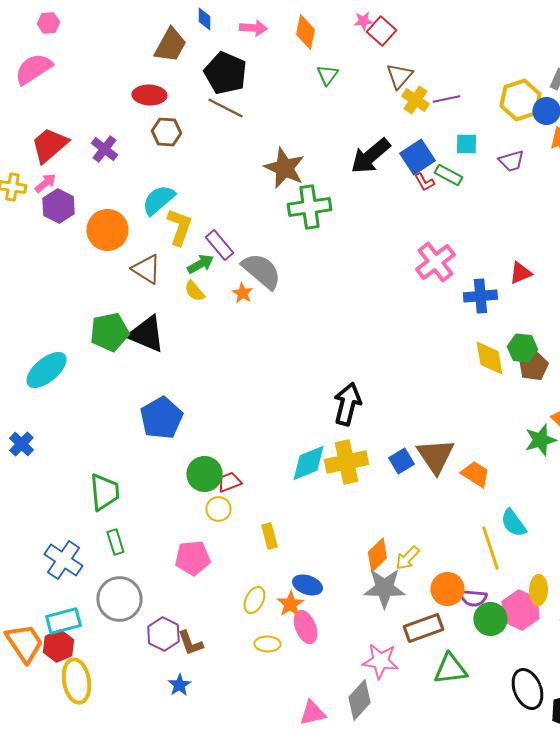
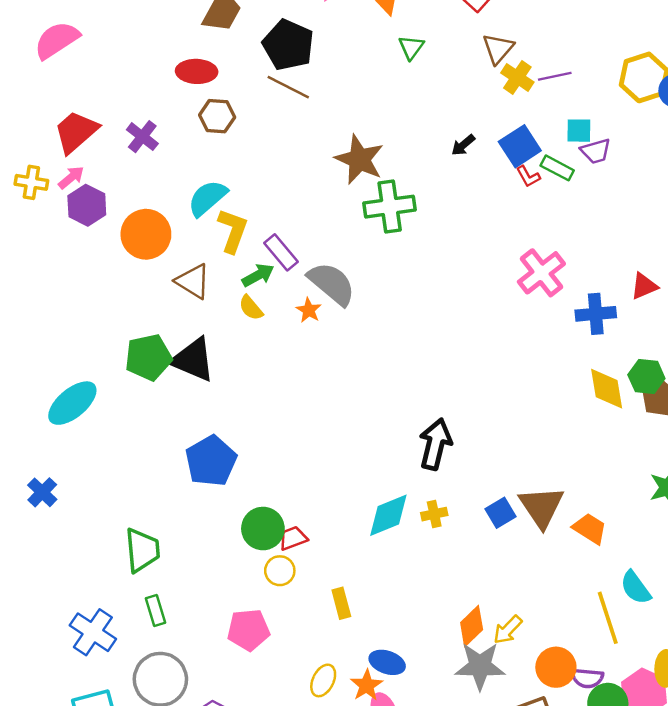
black arrow: (370, 156) -> (463, 145), size x0.5
purple trapezoid: (511, 161) -> (596, 151), moved
yellow cross: (346, 462) -> (434, 514), size x0.5

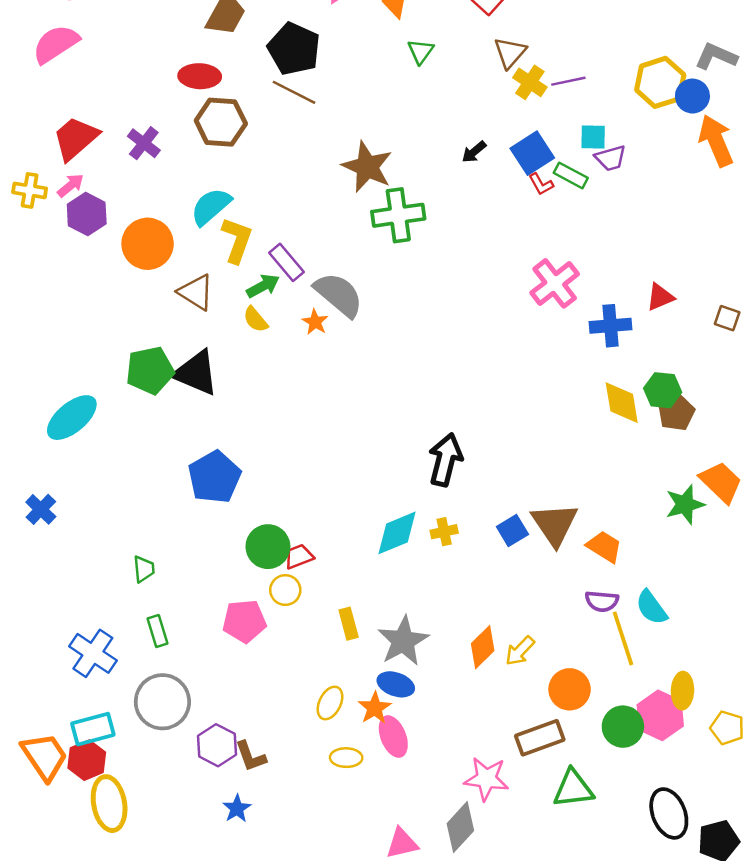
brown hexagon: (217, 116) -> (221, 122), size x1.4
green trapezoid: (142, 550) -> (144, 569), size x0.6
pink pentagon: (248, 630) -> (244, 621), moved
gray star: (480, 666) -> (403, 641), moved, turned -30
purple semicircle: (587, 678) -> (602, 601), moved

